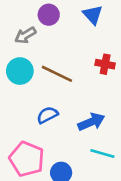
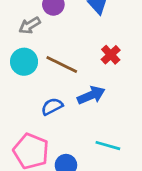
red cross: (105, 64) -> (111, 55), turned 36
blue arrow: (91, 122) -> (91, 95), moved

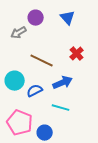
cyan circle: (24, 62) -> (15, 81), moved
cyan line: (108, 146) -> (61, 108), moved

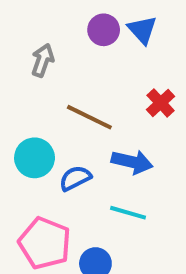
purple circle: (36, 18) -> (104, 30), moved
gray arrow: (19, 33) -> (43, 60), turned 140
blue arrow: (63, 83) -> (132, 162), turned 36

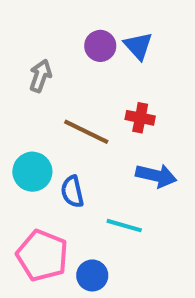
red cross: (161, 103) -> (140, 118), moved, turned -36
blue arrow: (132, 162) -> (156, 176), moved
blue semicircle: (75, 178) -> (72, 192), turned -76

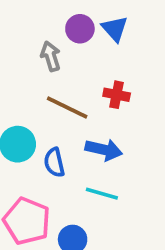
gray arrow: (40, 76) -> (51, 56), moved, turned -36
blue arrow: (156, 176) -> (104, 150), moved

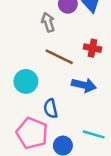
blue semicircle: (54, 162) -> (51, 109), moved
cyan line: (102, 194) -> (94, 134), moved

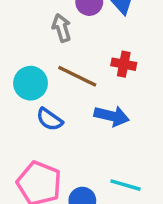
cyan circle: (26, 81) -> (31, 83), moved
blue semicircle: (51, 109) -> (50, 119), moved, turned -42

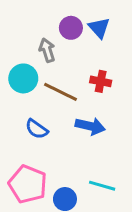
cyan circle: (31, 83) -> (23, 78), moved

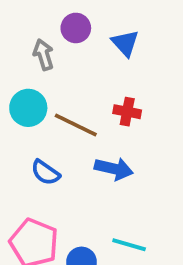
purple circle: (71, 28) -> (76, 28), moved
gray arrow: (47, 50) -> (43, 55), moved

